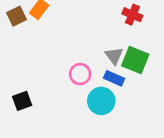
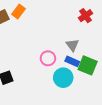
red cross: (132, 15) -> (86, 16), turned 32
green square: (135, 60) -> (88, 65), moved

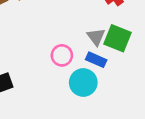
green square: (88, 65) -> (118, 38), moved

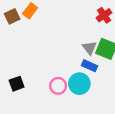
pink circle: (62, 55) -> (58, 86), moved

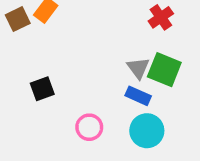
black square: (17, 84) -> (42, 89), moved
cyan circle: (79, 84) -> (147, 131), moved

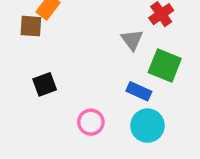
brown square: (18, 19) -> (31, 26), moved, turned 30
gray triangle: (138, 68) -> (132, 40), moved

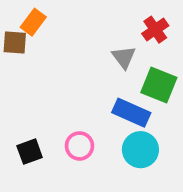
black square: (45, 84) -> (30, 152), moved
blue rectangle: (139, 91) -> (131, 113), size x1.4

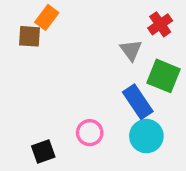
blue rectangle: (131, 113) -> (138, 102), turned 32
black square: (30, 152) -> (43, 152), moved

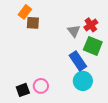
red cross: (160, 24) -> (91, 25), moved
brown square: (29, 36) -> (33, 23), moved
pink circle: (90, 133) -> (41, 86), moved

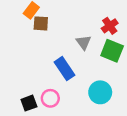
gray triangle: (74, 31) -> (84, 42), moved
blue rectangle: (78, 61) -> (65, 69), moved

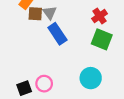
gray triangle: (84, 42) -> (50, 13), moved
blue rectangle: (65, 69) -> (57, 34), moved

